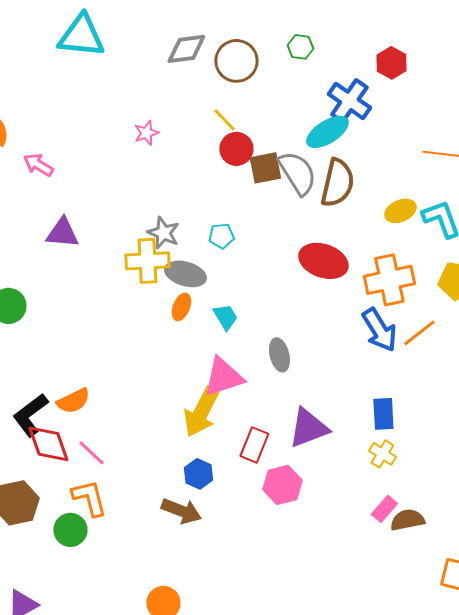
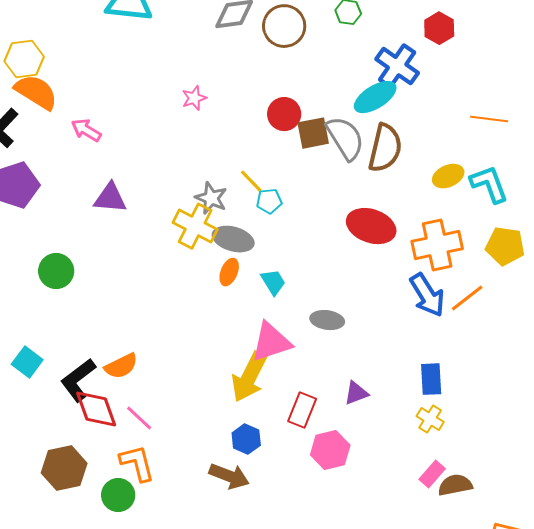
yellow line: (224, 120) -> (251, 181), moved
yellow cross: (147, 261) -> (195, 226), turned 30
gray ellipse: (279, 355) -> (327, 320), turned -68
purple triangle: (308, 428) -> (356, 393), size x0.6

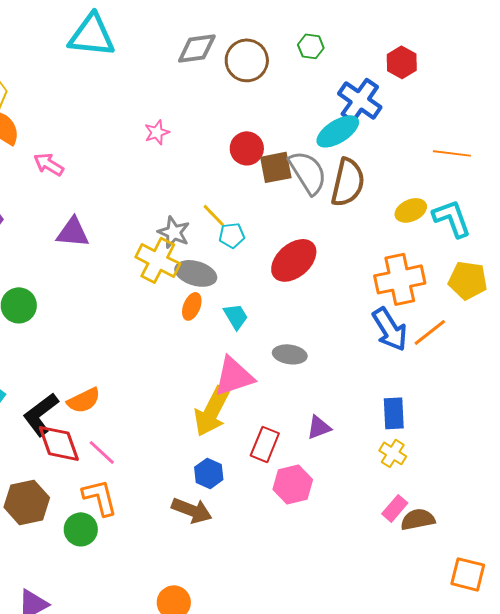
red ellipse: (371, 226) -> (294, 260), moved, turned -60

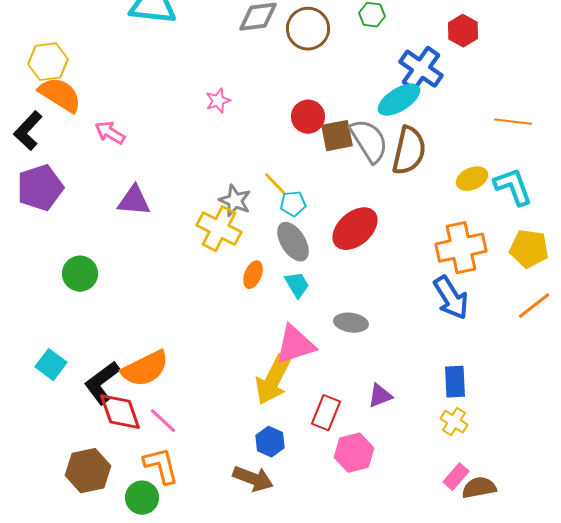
gray ellipse: (196, 273) -> (293, 242), moved, turned 42
orange line: (430, 332) -> (534, 306), moved
orange semicircle: (84, 400) -> (145, 369), size x1.4

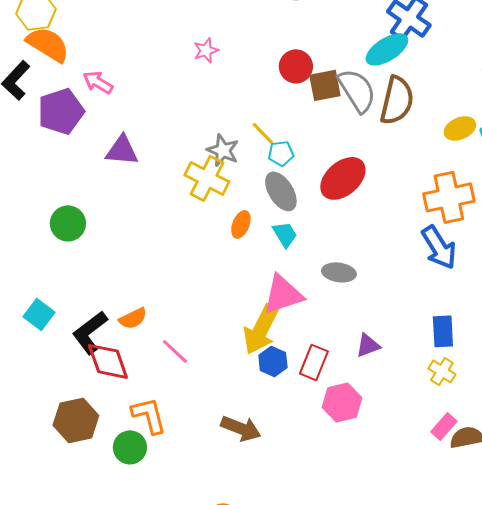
purple pentagon: (40, 188) -> (61, 111), moved
orange semicircle: (145, 369) -> (133, 318), size x0.6
pink line: (163, 421) -> (175, 351), moved
blue hexagon: (270, 442) -> (273, 361), moved

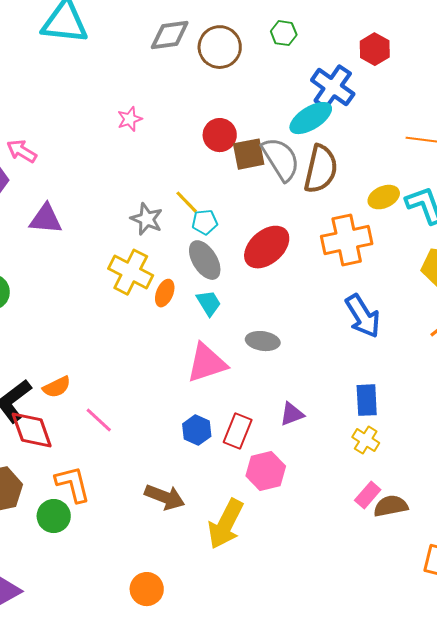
yellow cross: (207, 178) -> (131, 272), moved
orange cross: (449, 197) -> (347, 240), moved
yellow arrow: (261, 329) -> (226, 524), moved

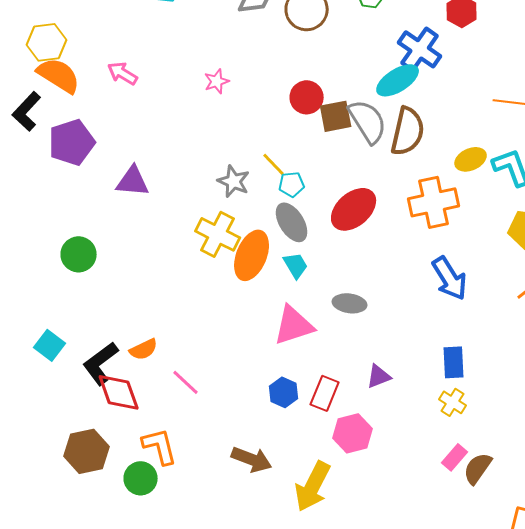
pink arrow: (22, 151) -> (123, 73), moved
orange ellipse: (165, 293) -> (252, 255), size x1.8
brown semicircle: (391, 506) -> (478, 468), turned -44

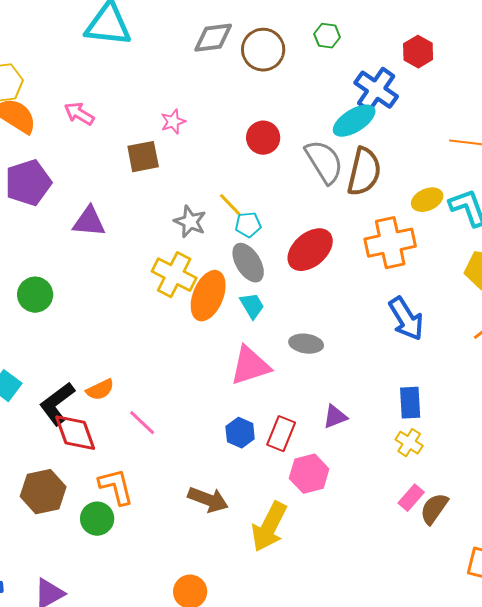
brown square: (336, 116) -> (143, 157), moved

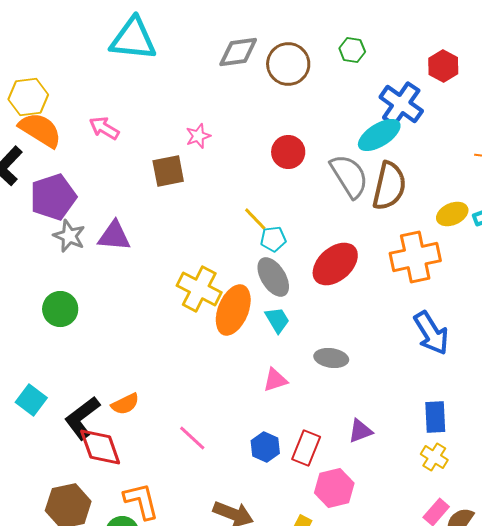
gray star: (190, 222) -> (69, 236), moved
pink triangle: (250, 366) -> (275, 380), size x0.6
pink line: (142, 423) -> (192, 438), moved

